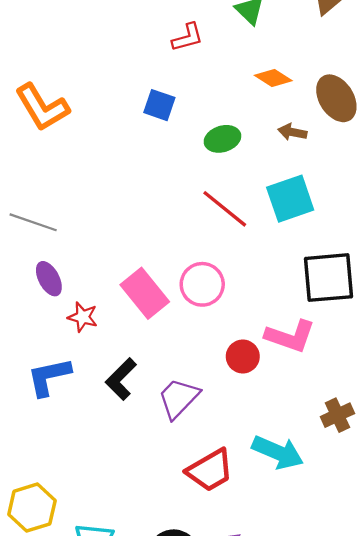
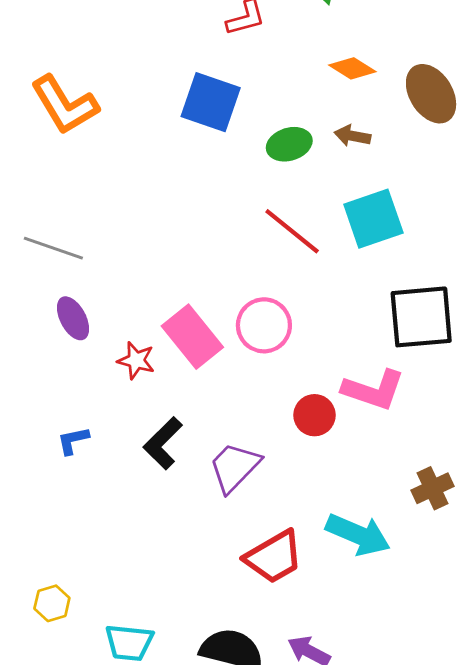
blue square: (159, 105) -> (211, 102), size x1.5
brown arrow: (292, 132) -> (352, 136), moved
red star: (83, 317) -> (136, 360), moved
blue L-shape: (49, 377) -> (73, 440), size x0.6
yellow hexagon: (32, 508) -> (52, 603), size x0.6

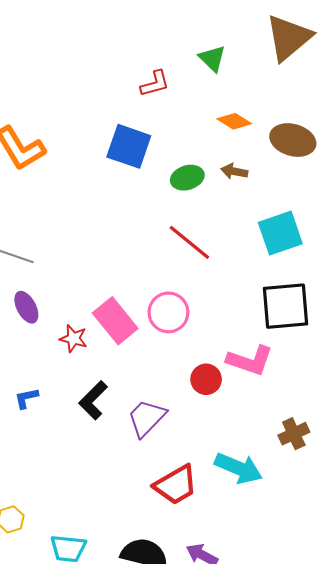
brown ellipse: (431, 94) -> (293, 140), turned -42
cyan square: (373, 219) -> (280, 233), moved

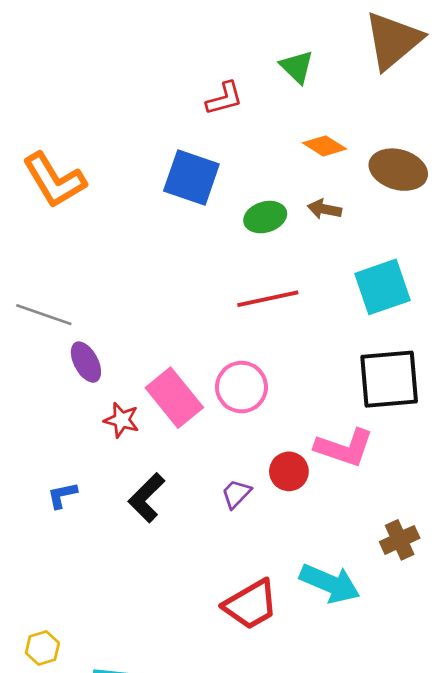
red line: (189, 242) -> (268, 299), turned -51
purple ellipse: (26, 307) -> (86, 362), moved
purple trapezoid: (147, 418) -> (236, 494), moved, size x0.6

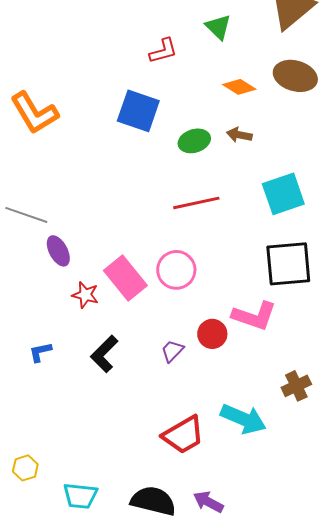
brown ellipse: (398, 170) -> (295, 76), moved

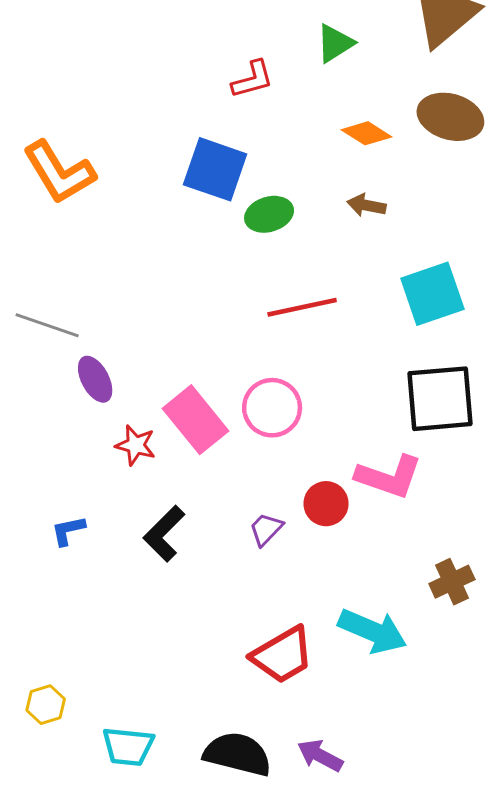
green triangle: (218, 27) -> (335, 43), turned 44
green ellipse: (194, 141) -> (269, 214), moved

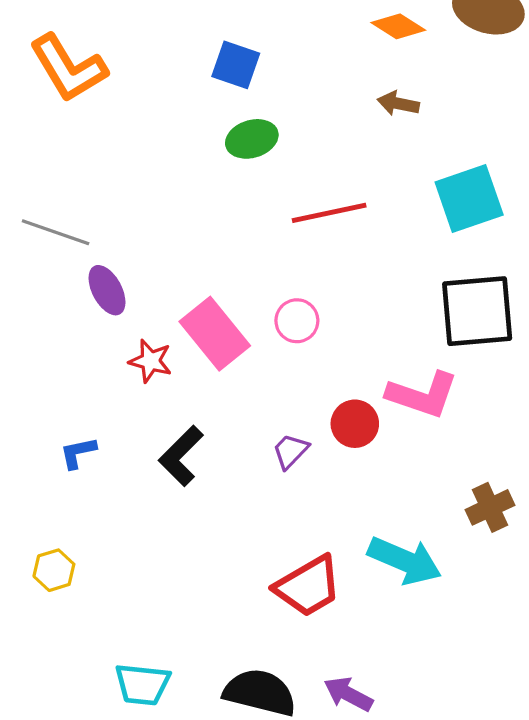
blue square: (215, 169) -> (236, 65), size x0.7
green ellipse: (269, 214) -> (252, 139), moved
pink circle: (272, 408) -> (297, 321), size x0.7
yellow hexagon: (46, 705) -> (54, 570), moved

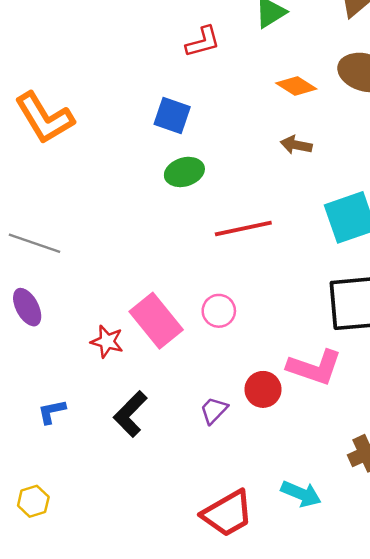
purple ellipse: (107, 290) -> (27, 307), moved
cyan arrow: (405, 561) -> (301, 494), size x0.7

